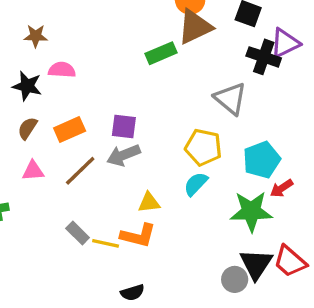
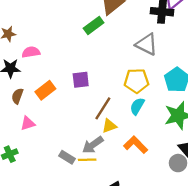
gray arrow: (124, 155) -> (93, 145), moved
brown line: (80, 171) -> (103, 108), moved
orange L-shape: (138, 236) -> (136, 145), moved, turned -135

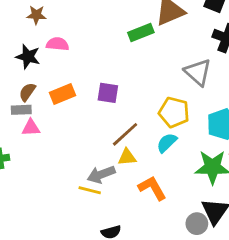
gray rectangle: (67, 157) -> (21, 110), moved, turned -49

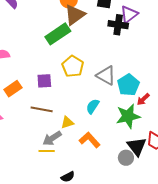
green rectangle: (141, 32) -> (58, 34), size x1.4
gray triangle: (198, 72) -> (106, 76), moved
yellow pentagon: (174, 112) -> (73, 66), moved, turned 30
brown line: (125, 134) -> (42, 109), moved, turned 65

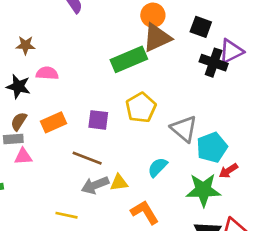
gray arrow: (52, 138) -> (95, 185), moved
yellow line: (47, 151) -> (66, 215), moved

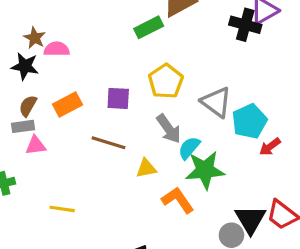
brown star: (25, 45) -> (35, 38), moved, turned 30
green rectangle: (129, 59) -> (149, 27), size x0.7
gray arrow: (95, 185) -> (169, 129), moved, turned -100
green star: (203, 190) -> (205, 170), moved
yellow line: (66, 215) -> (62, 209), moved

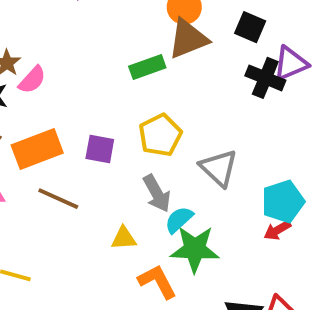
pink semicircle: (57, 49) -> (32, 80), turned 125
orange rectangle: (67, 104) -> (37, 149), size x1.4
cyan pentagon: (249, 121) -> (283, 202), moved
brown line: (108, 143) -> (58, 199), moved

